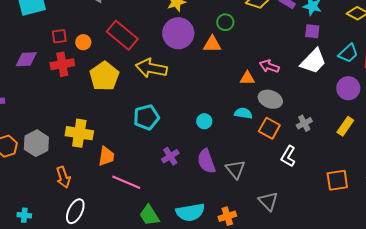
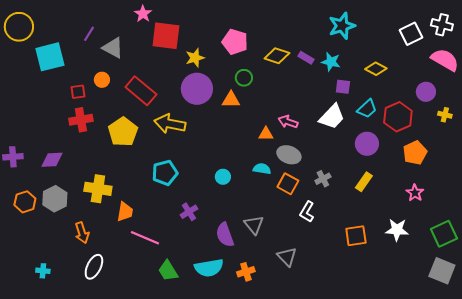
purple square: (312, 31) -> (343, 87), moved
orange circle: (83, 42) -> (102, 80), moved
purple diamond: (26, 59) -> (52, 160), moved
purple semicircle: (206, 161) -> (225, 235), moved

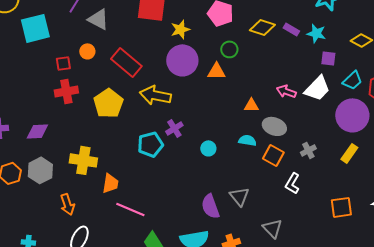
pink arrow: (288, 122) -> (286, 91), moved
purple circle: (367, 144) -> (352, 115), size x1.4
purple cross: (189, 212) -> (174, 128), moved

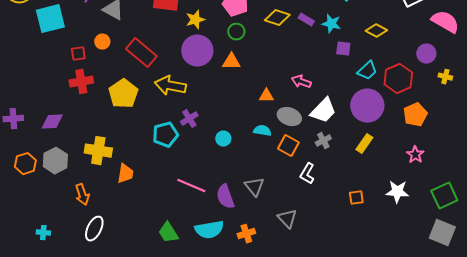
green circle: (229, 49) -> (236, 32), moved
white trapezoid: (317, 88) -> (323, 111), moved
orange square: (341, 207) -> (356, 198), size x0.7
pink line: (130, 209) -> (191, 186), moved

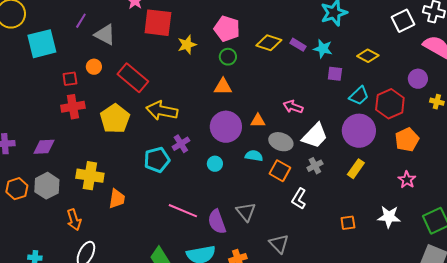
purple circle: (197, 51) -> (226, 127), moved

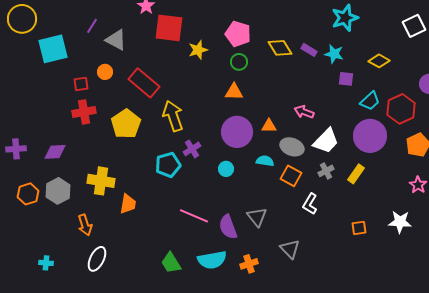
yellow diamond: (269, 43) -> (280, 48), turned 40
yellow arrow: (162, 111) -> (173, 116), turned 60
yellow rectangle: (356, 169) -> (356, 174), moved

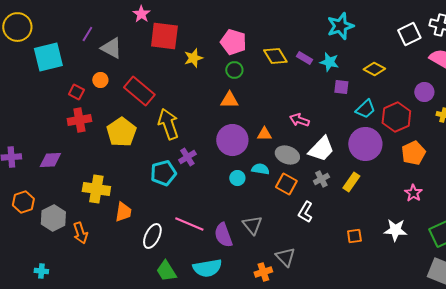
red square: (81, 84) -> (76, 92), turned 35
cyan circle: (226, 169) -> (237, 178), moved
gray hexagon: (58, 191) -> (53, 218), moved
white ellipse: (97, 259) -> (152, 236), moved
orange cross: (249, 264) -> (263, 272), moved

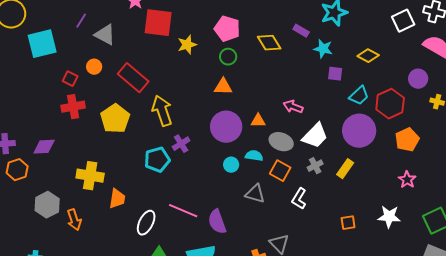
purple rectangle: (304, 58) -> (301, 31), moved
orange hexagon: (23, 202) -> (17, 170), moved
gray triangle: (252, 225) -> (255, 194), moved, turned -35

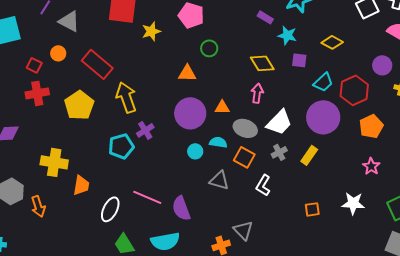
yellow diamond: (269, 43) -> (262, 63), moved
green circle: (228, 57) -> (209, 48), moved
pink arrow: (293, 107) -> (257, 93), turned 78

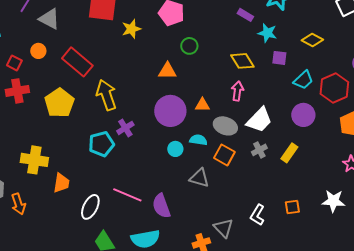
purple circle: (323, 117) -> (303, 115), size x0.7
white L-shape: (263, 185) -> (257, 215), moved

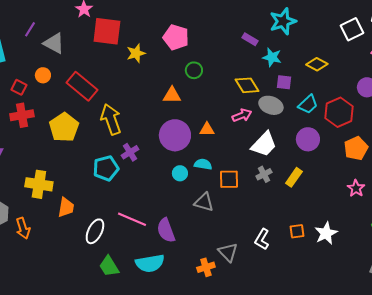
pink arrow: (237, 91) -> (242, 115), turned 60
gray ellipse: (225, 126) -> (271, 105), moved
orange square: (224, 155) -> (229, 179), turned -30
white star: (333, 201) -> (326, 233), moved, turned -30

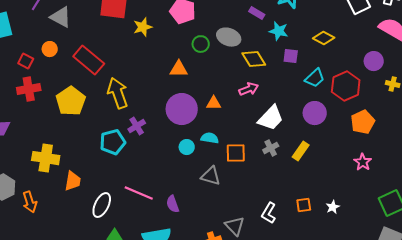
gray ellipse: (271, 105) -> (229, 37), moved
purple semicircle: (166, 230) -> (173, 204), size x0.7
white star: (326, 233) -> (333, 207), size x0.6

